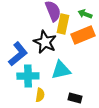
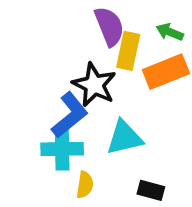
blue L-shape: (18, 54) -> (70, 115), moved

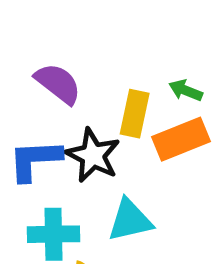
purple semicircle: (109, 26) -> (58, 83), moved, turned -30
blue L-shape: (70, 115) -> (35, 160), moved, turned -144

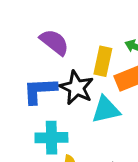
cyan triangle: (130, 220) -> (106, 110), moved

